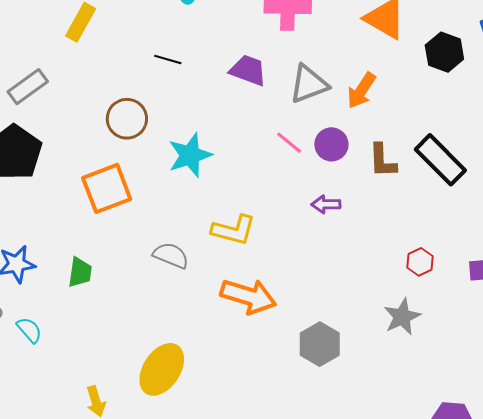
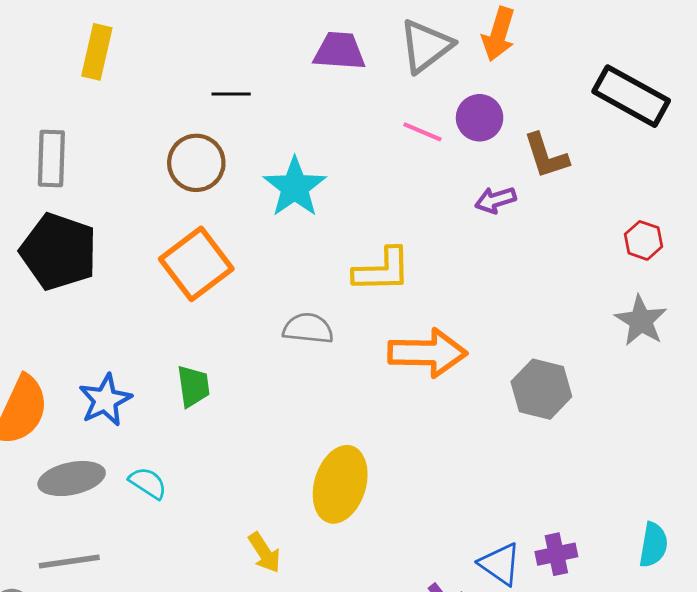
black line: (168, 59) -> (231, 94), moved
gray rectangle: (28, 87) -> (51, 158), turned -36
brown L-shape: (383, 161) -> (546, 156), moved

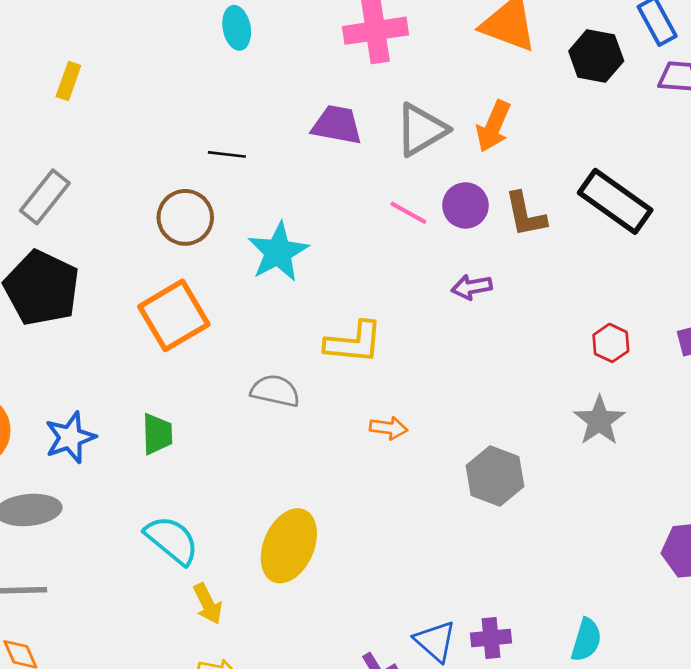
yellow rectangle: (97, 52) -> (68, 81), moved, size x0.7
brown L-shape: (546, 156) -> (525, 214), moved
gray rectangle: (51, 158) -> (45, 197), turned 30
orange arrow: (428, 353) -> (388, 428), size x0.5
cyan semicircle: (148, 483) -> (172, 540), moved, size x1.5

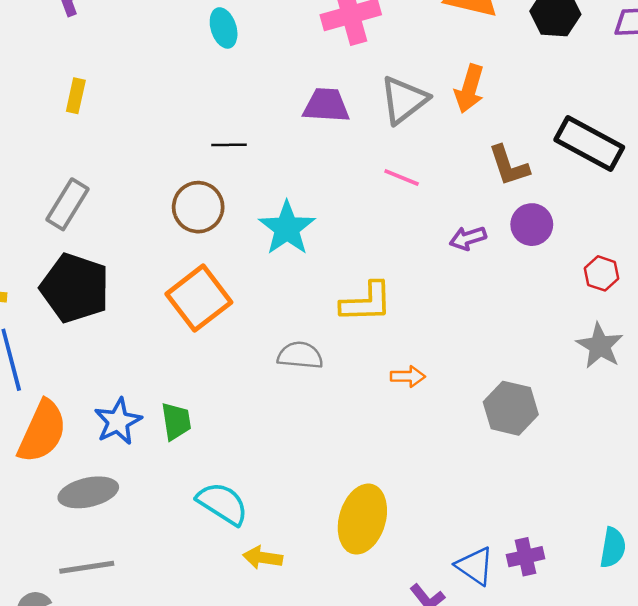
purple circle: (465, 205) -> (532, 225), moved
green trapezoid: (157, 434) -> (176, 421), moved
yellow ellipse: (289, 546) -> (362, 519), moved
yellow arrow: (208, 604) -> (263, 558), turned 132

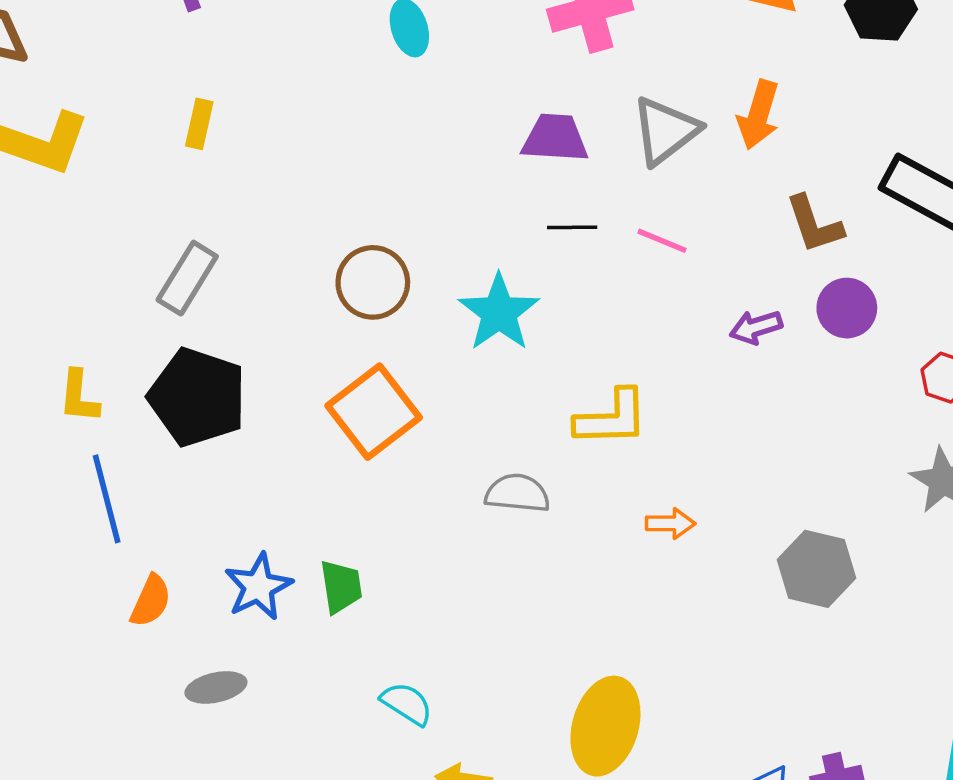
black line: (229, 145) -> (572, 227), moved
orange semicircle: (42, 432) -> (151, 601), size x0.6
gray ellipse: (88, 492) -> (216, 687), size x0.7
cyan semicircle: (223, 504) -> (407, 704), size x0.7

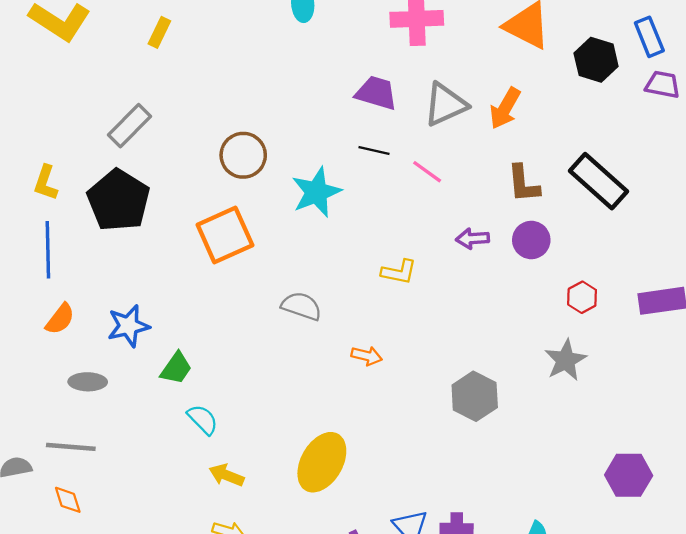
yellow L-shape: (612, 418) -> (399, 272), moved, size x0.7
orange arrow: (670, 523) -> (367, 356), moved
green trapezoid: (341, 587) -> (176, 368), moved, turned 30

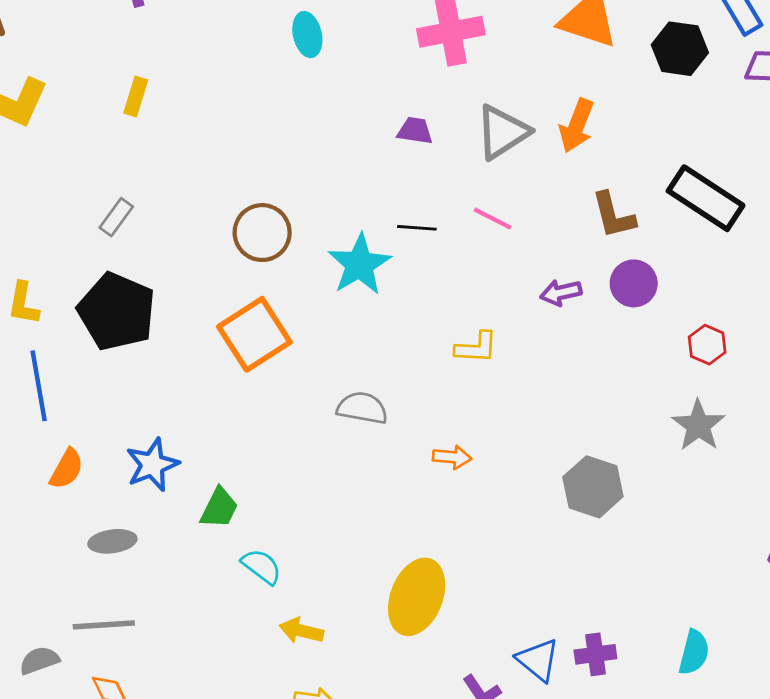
purple trapezoid: (376, 93) -> (415, 131), size x0.7
gray rectangle: (130, 126) -> (116, 217), size x0.7
black line: (374, 150) -> (417, 228), moved

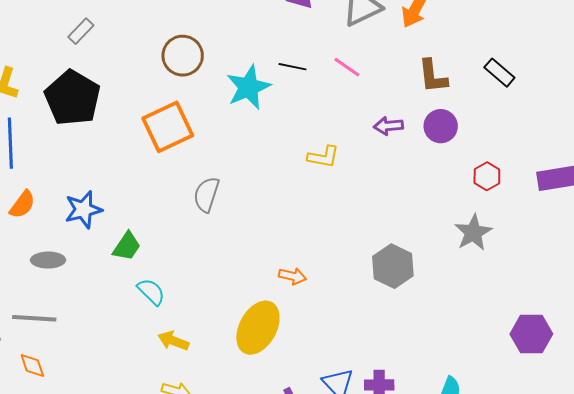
black rectangle: (706, 198) -> (499, 73), size x0.6
gray semicircle: (362, 408) -> (206, 195), moved, turned -90
orange arrow: (452, 457) -> (292, 276), moved

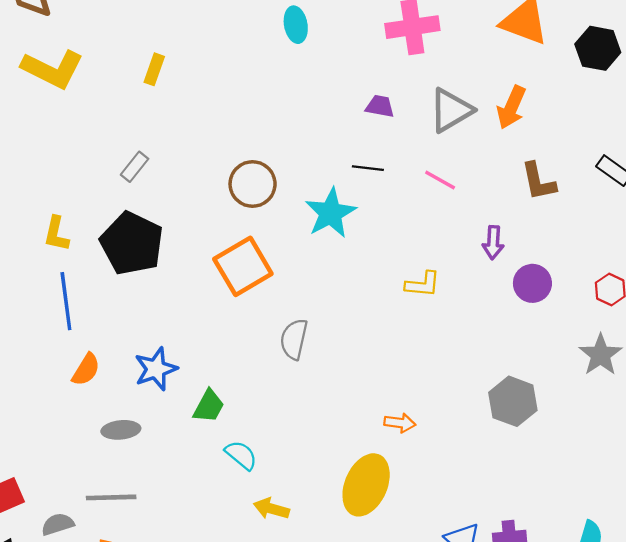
black line: (293, 67) -> (368, 168), moved
purple arrow: (388, 126) -> (493, 243), turned -76
purple circle: (441, 126) -> (532, 283), moved

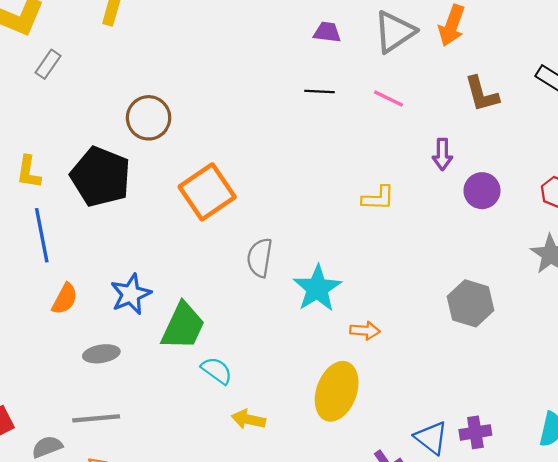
gray rectangle: (135, 167) -> (48, 64), moved
brown circle: (253, 184) -> (149, 118), moved
cyan star: (331, 213) -> (317, 288), moved
green trapezoid: (209, 406) -> (183, 326), size x1.5

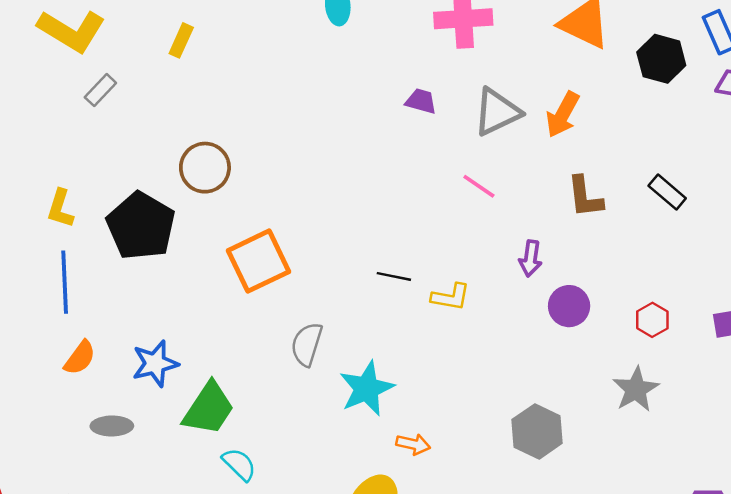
black line: (319, 91) -> (394, 276), moved

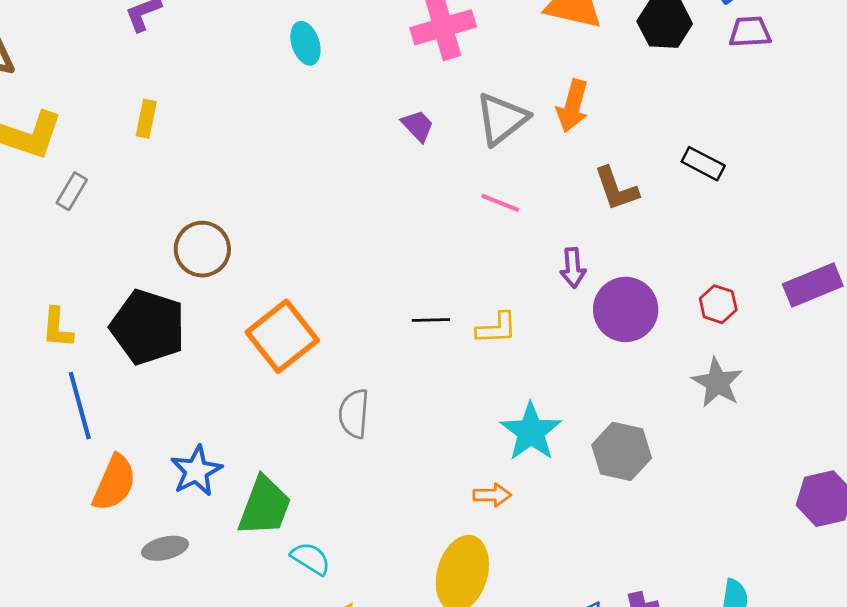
purple trapezoid: (421, 101) -> (418, 126), turned 44
purple circle: (569, 306) -> (626, 309), size x1.4
orange semicircle: (80, 358) -> (114, 483), size x1.4
cyan star: (367, 389) -> (531, 432), moved

